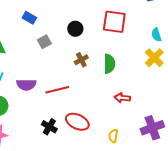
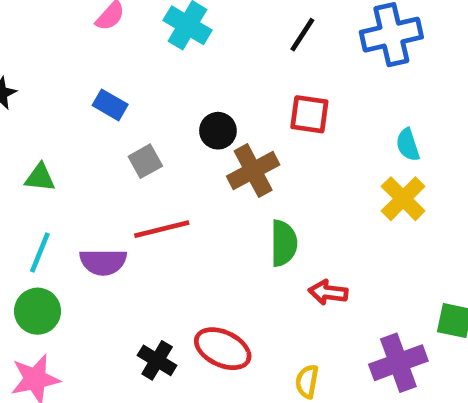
red square: (114, 22) -> (309, 114), size x0.7
brown cross: (81, 60) -> (253, 171), moved, size x1.5
green semicircle: (109, 64) -> (284, 243), moved
red line: (57, 90) -> (162, 229), moved

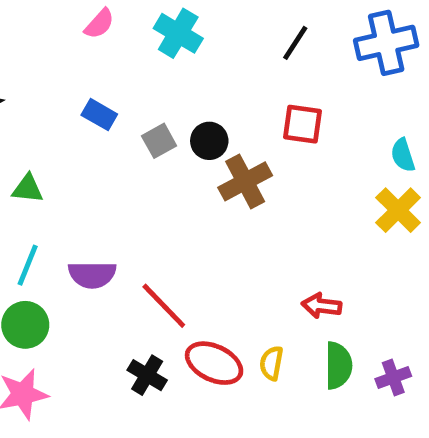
gray square: (145, 161) -> (159, 141), moved
red line: (162, 229) -> (164, 306), moved, turned 60
green semicircle: (284, 243) -> (338, 366), moved
purple cross: (398, 363) -> (393, 377), size x0.6
yellow semicircle: (307, 381) -> (271, 363), moved

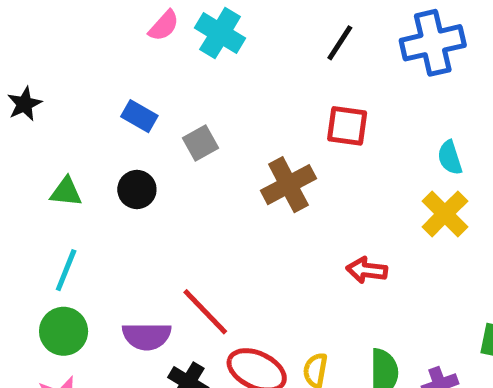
pink semicircle: (99, 24) -> (164, 26), moved
black circle: (209, 141) -> (137, 189), moved
purple semicircle: (92, 275) -> (147, 336), moved
red arrow: (322, 306) -> (367, 270), moved

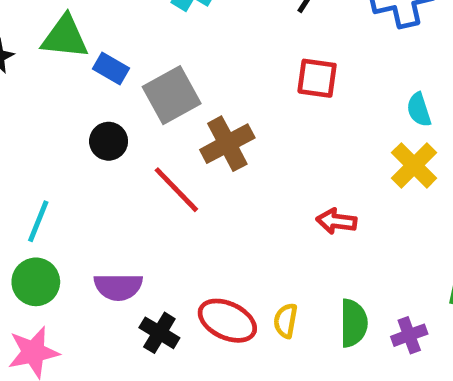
gray square: (200, 143) -> (172, 95), size x1.6
brown cross: (288, 185) -> (227, 144), moved
green triangle: (66, 192) -> (65, 37), moved, size x1.5
red line: (205, 312) -> (176, 190), moved

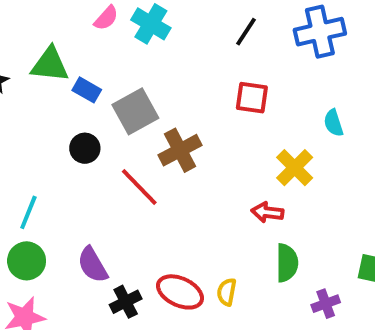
yellow cross: (414, 165) -> (295, 168), moved
purple semicircle: (118, 287) -> (93, 265), turned 60
green semicircle: (353, 323) -> (287, 263), moved
black cross: (159, 333) -> (126, 302), turned 32

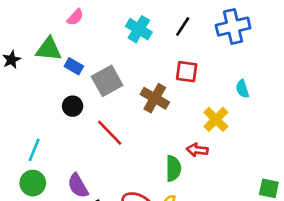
pink semicircle: (106, 18) -> (75, 17), moved
cyan cross: (151, 24) -> (139, 29), moved
brown cross: (180, 150) -> (155, 98), moved, turned -32
green semicircle: (287, 263) -> (173, 168), moved

